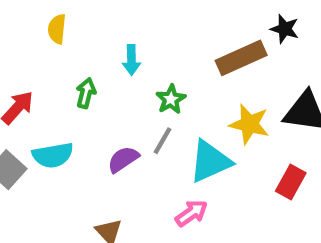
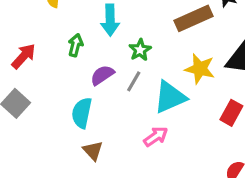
cyan arrow: (131, 60) -> (110, 20), size x1.4
cyan semicircle: (53, 155) -> (82, 113), moved, turned 112
purple semicircle: (123, 159) -> (102, 75), moved

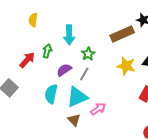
red arrow: (24, 56) -> (27, 60), moved
cyan triangle: (170, 97) -> (77, 97), moved
brown triangle: (93, 151) -> (74, 120), moved

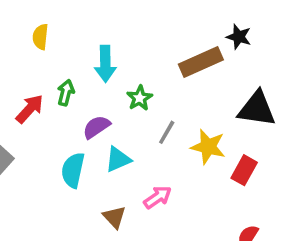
yellow star: (126, 66) -> (208, 147), moved
gray line: (84, 74) -> (167, 132), moved
cyan triangle: (77, 97) -> (118, 159), moved, size x0.7

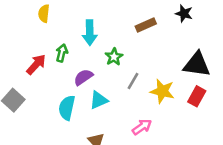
brown rectangle: (201, 62) -> (146, 25), moved, size x0.7
red rectangle: (244, 170) -> (197, 96), moved
pink arrow: (158, 197) -> (142, 127), moved

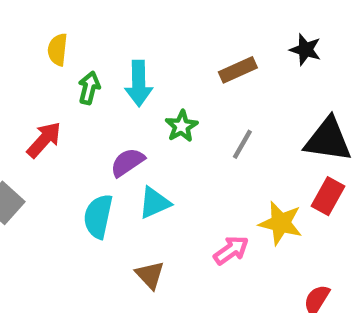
green arrow: (62, 53) -> (89, 88), moved
gray line: (133, 81) -> (242, 144), moved
yellow star: (162, 91) -> (281, 223), moved

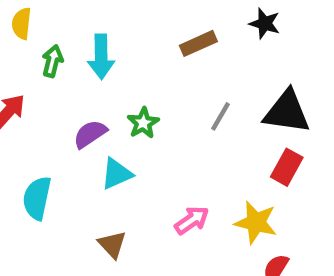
green star: (182, 126) -> (143, 123), moved
gray line: (242, 144) -> (220, 116), moved
cyan semicircle: (98, 216) -> (37, 198), moved
yellow star: (281, 223) -> (256, 222), moved

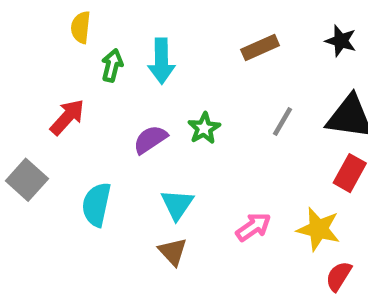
black star: (265, 23) -> (341, 41), moved
cyan triangle: (117, 174) -> (177, 204), moved, turned -32

